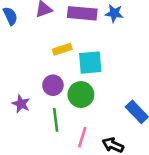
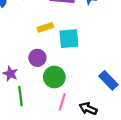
green circle: (81, 95) -> (54, 77), moved
green line: (56, 120) -> (21, 96), moved

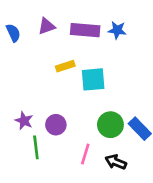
purple circle: (37, 58) -> (56, 125), moved
green circle: (54, 77) -> (110, 125), moved

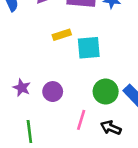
green line: (36, 147) -> (29, 132), moved

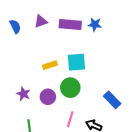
yellow rectangle: (62, 35) -> (50, 65), moved
green circle: (106, 92) -> (70, 88), moved

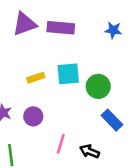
purple triangle: (41, 21) -> (25, 24), size x1.5
blue star: (95, 24) -> (113, 30), moved
green circle: (70, 88) -> (98, 86), moved

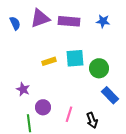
blue star: (113, 30) -> (103, 21), moved
purple circle: (33, 116) -> (43, 107), moved
black arrow: (89, 151) -> (92, 120), turned -133

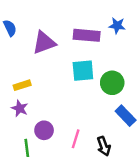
purple triangle: (40, 18) -> (44, 43), moved
purple rectangle: (69, 21) -> (87, 35), moved
yellow rectangle: (49, 61) -> (22, 85), moved

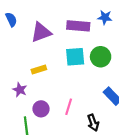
green circle: (112, 83) -> (101, 57), moved
yellow rectangle: (22, 85) -> (39, 69), moved
pink line: (76, 139) -> (69, 107), moved

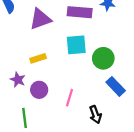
green circle: (101, 57) -> (103, 58), moved
purple circle: (41, 109) -> (39, 90), moved

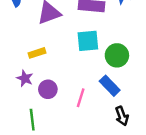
yellow rectangle: (38, 58) -> (37, 53), moved
blue rectangle: (116, 86) -> (110, 86), moved
black arrow: (95, 115) -> (122, 116), moved

